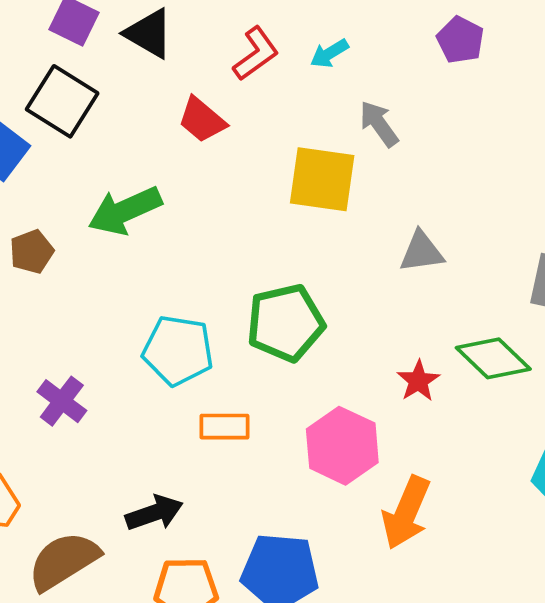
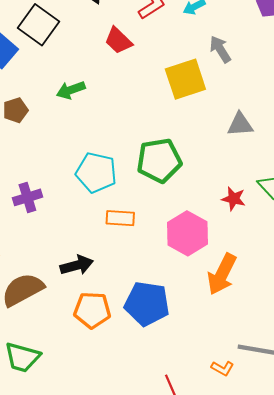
yellow square: (322, 179) -> (185, 79), turned -30
green arrow: (125, 211) -> (71, 90), size x0.7
red star: (418, 381) -> (234, 199), turned -30
purple cross: (62, 401) -> (27, 197), turned 32

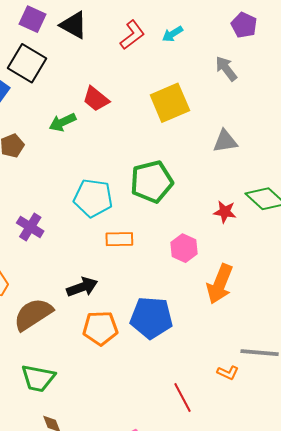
red trapezoid: (118, 41) -> (96, 99), moved
gray arrow: (220, 49) -> (226, 69), moved
purple cross: (27, 197) -> (30, 227), turned -36
pink hexagon: (187, 233) -> (184, 248), size x0.7

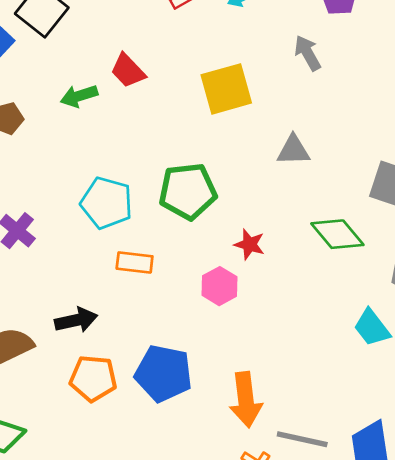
red star: (225, 212) -> (250, 244), moved
orange arrow: (220, 284) -> (246, 400), moved, turned -36

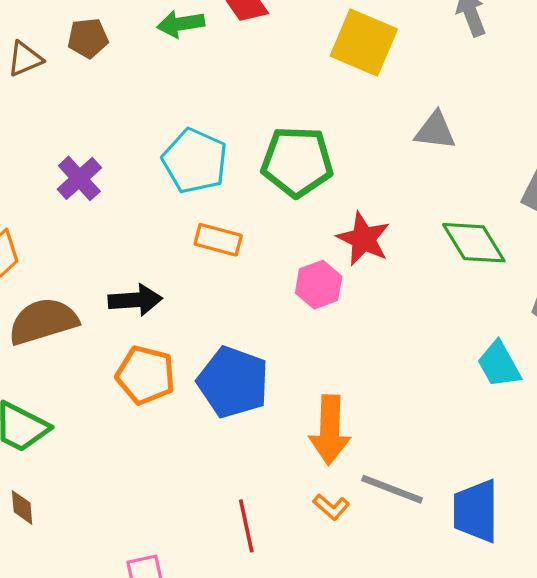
yellow square: (226, 89) -> (364, 43), turned 30
red star: (250, 244) -> (363, 239), size x1.4

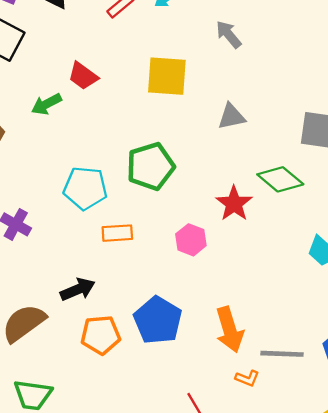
red star: (363, 239) -> (234, 204), moved, turned 30
blue pentagon: (233, 382) -> (158, 320), turned 30

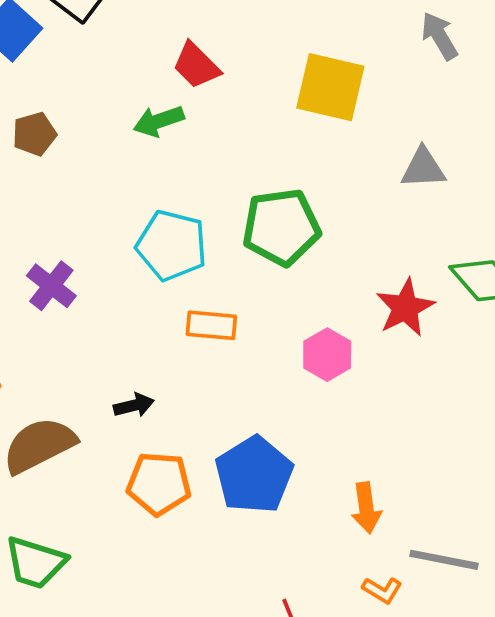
green arrow: (46, 104) -> (159, 121), moved
black arrow: (78, 289) -> (134, 405), size x0.7
orange arrow: (230, 330) -> (366, 508), size x0.7

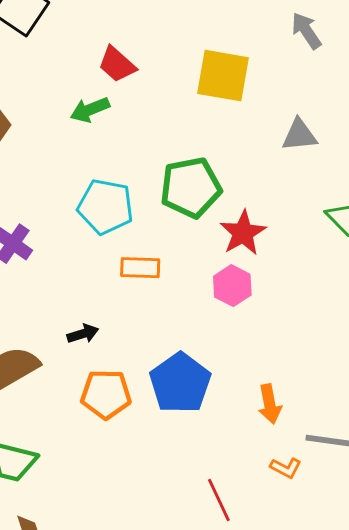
red star: (405, 308) -> (243, 233), moved

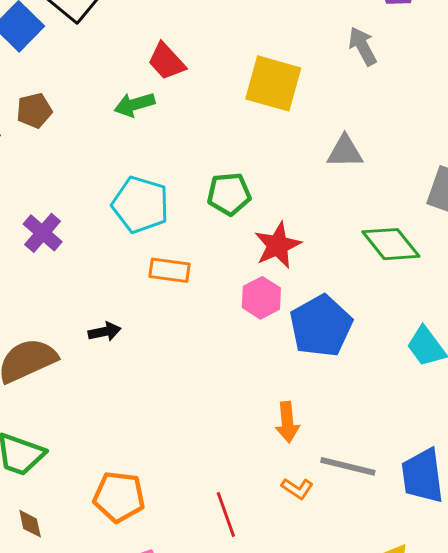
green pentagon: (191, 188) -> (229, 194), size x0.7
blue pentagon: (180, 383) -> (321, 326), moved
orange pentagon: (106, 394) -> (119, 497), moved

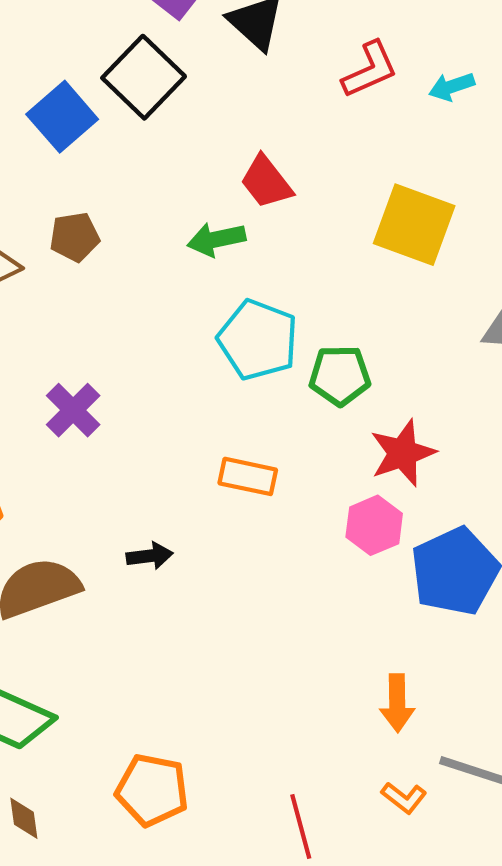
cyan pentagon: (140, 205) -> (258, 340), moved

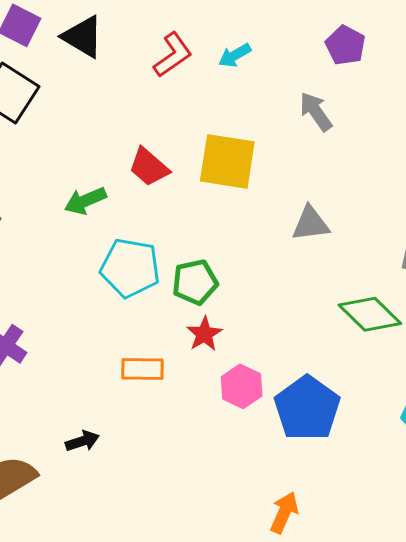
red trapezoid: (266, 182) -> (149, 167), moved
red star: (403, 453) -> (204, 334), moved, size x0.7
orange arrow: (397, 703) -> (284, 513), turned -144

